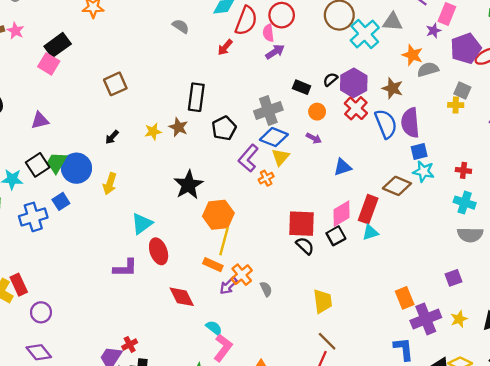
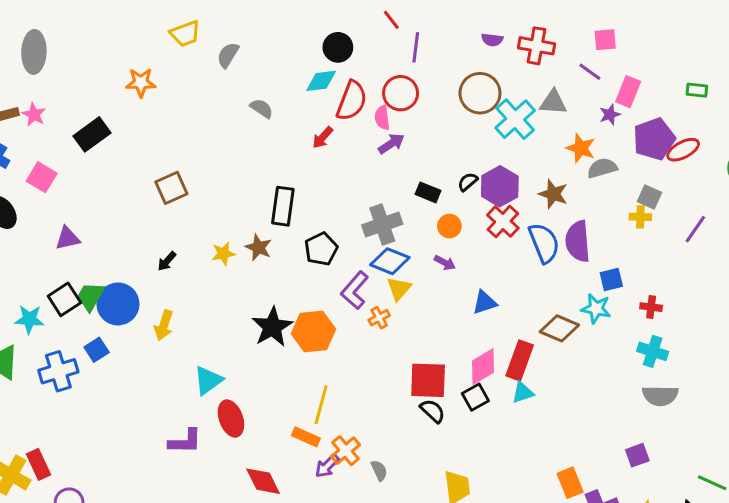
pink square: (49, 64) -> (42, 177), moved
blue square: (419, 152) -> (611, 280), moved
orange hexagon: (218, 215) -> (313, 331), moved

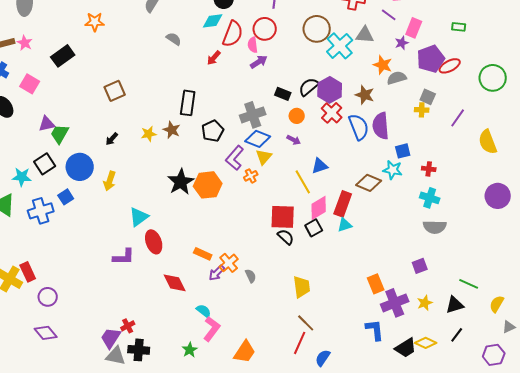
black semicircle: (468, 182) -> (309, 87), size x1.5
green trapezoid: (90, 296) -> (60, 134), moved
yellow line: (321, 405) -> (303, 182), moved, turned -45

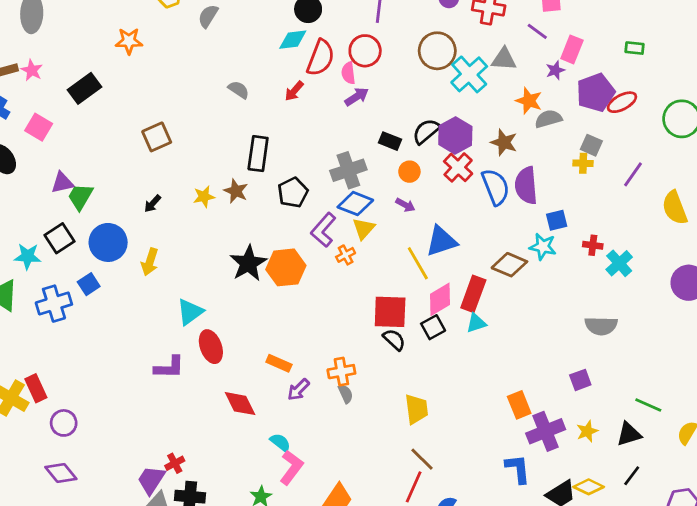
gray semicircle: (174, 39) -> (239, 90), moved
blue triangle: (320, 166) -> (441, 241), size x1.4
cyan cross: (430, 198) -> (619, 263), moved, turned 30
orange cross: (229, 263) -> (341, 372), moved, turned 30

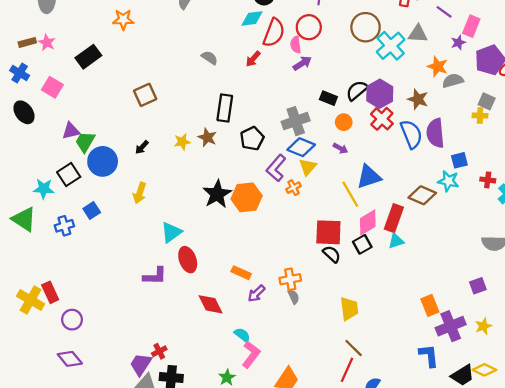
blue circle: (108, 242) -> (103, 161), moved
blue cross: (54, 304) -> (64, 226), size x0.7

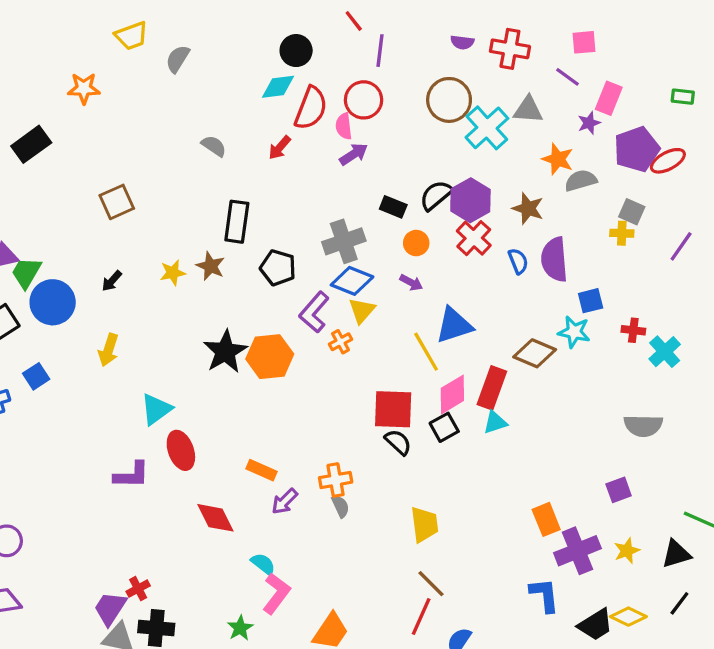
blue semicircle: (411, 134) -> (518, 261), size x0.6
black pentagon: (252, 138) -> (278, 268), turned -30

